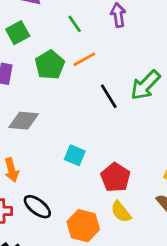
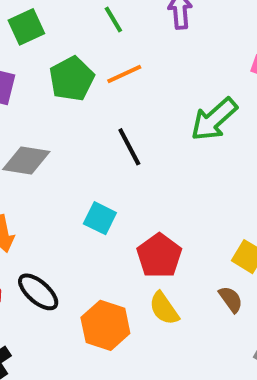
black line: (109, 96) -> (129, 147), moved

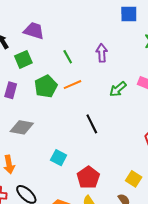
green arrow: (214, 119) -> (118, 89), moved, size x0.7
black line: (129, 147) -> (92, 124), moved

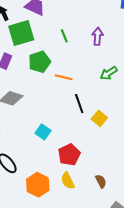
green square: (23, 59) -> (21, 33), size x1.5
orange line: (73, 85) -> (64, 77), moved, turned 30
yellow square: (134, 179) -> (99, 118), moved

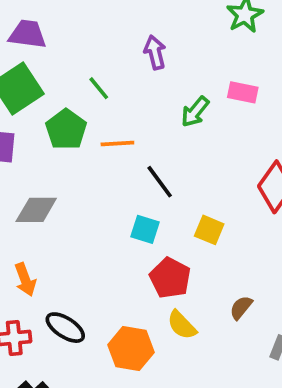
green line: (64, 36) -> (99, 88), moved
yellow square: (99, 118) -> (209, 230), moved
cyan square: (43, 132) -> (145, 229), moved
brown semicircle: (101, 181) -> (241, 308), turned -96

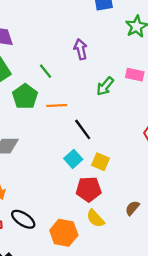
cyan square: (145, 229) -> (73, 159), turned 30
yellow square: (209, 230) -> (101, 162), moved
red pentagon: (170, 278) -> (89, 189), turned -30

